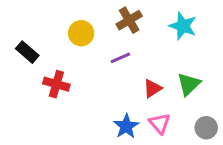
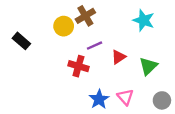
brown cross: (129, 20) -> (85, 16), moved
red cross: (56, 84) -> (78, 66), moved
red triangle: (152, 88) -> (118, 57), moved

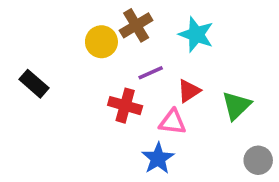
cyan star: (144, 20) -> (196, 34), moved
black rectangle: (21, 41) -> (34, 84), moved
pink triangle: (125, 97) -> (173, 122), moved, turned -42

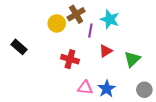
purple line: (151, 73) -> (90, 31), moved, turned -56
pink triangle: (173, 122) -> (85, 88), moved
blue star: (158, 158) -> (107, 89), moved

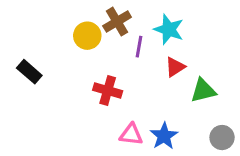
red triangle: (106, 51) -> (175, 67), moved
green triangle: (132, 59) -> (203, 91), turned 30

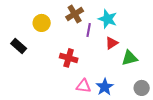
yellow circle: (87, 36) -> (42, 23), moved

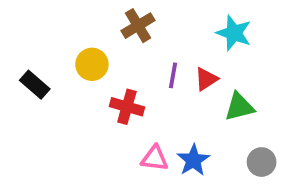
cyan star: (108, 19) -> (234, 33), moved
yellow circle: (42, 23) -> (92, 64), moved
purple line: (89, 30) -> (173, 75), moved

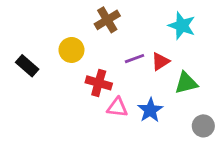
purple line: (173, 75) -> (135, 59), turned 60
pink triangle: (155, 158) -> (117, 107), moved
blue star: (193, 160) -> (150, 110), moved

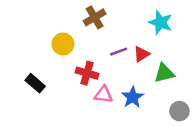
black rectangle: (27, 66) -> (35, 83), moved

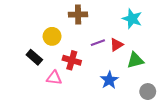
brown cross: (95, 17) -> (78, 15), turned 30
black rectangle: (35, 83) -> (34, 57), moved
pink triangle: (103, 95) -> (54, 78), moved

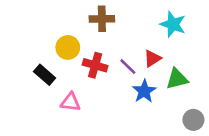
purple line: (98, 43) -> (128, 67), moved, turned 64
red cross: (72, 60) -> (95, 65), moved
blue star: (109, 80) -> (144, 91), moved

